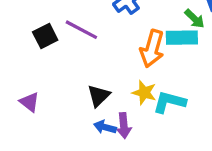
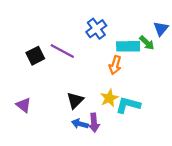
cyan rectangle: (182, 38) -> (128, 46), moved
orange arrow: (152, 49) -> (115, 65), size x0.7
yellow star: (144, 93) -> (109, 98), turned 30

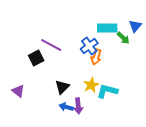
blue cross: (96, 29) -> (89, 46), moved
cyan rectangle: (128, 46) -> (107, 28), moved
black square: (35, 56) -> (36, 58), moved

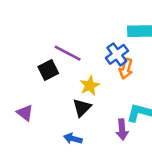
yellow star: (91, 85) -> (90, 86), moved
purple arrow: (78, 106) -> (122, 130), moved
blue arrow: (66, 107) -> (73, 139), moved

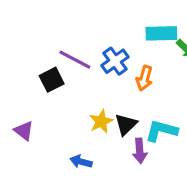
blue cross: (117, 54) -> (115, 61), moved
yellow star: (90, 86) -> (101, 121), moved
black triangle: (82, 108) -> (126, 125), moved

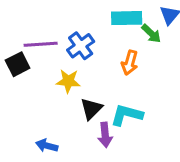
purple line: (75, 60) -> (41, 44), turned -32
orange arrow: (144, 78) -> (130, 63), moved
yellow star: (101, 121) -> (68, 81), moved, turned 30

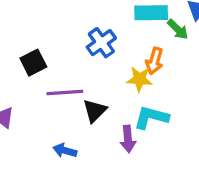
purple line: (41, 44) -> (65, 92), moved
yellow star: (68, 81) -> (140, 79), moved
black triangle: (91, 109) -> (95, 111), moved

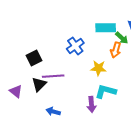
orange arrow: (154, 61) -> (116, 50), moved
black triangle: (95, 111) -> (39, 84), moved

